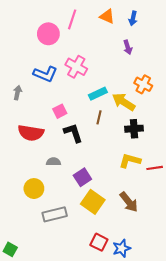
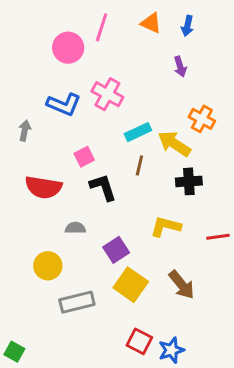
yellow L-shape: (130, 161) -> (166, 227), moved

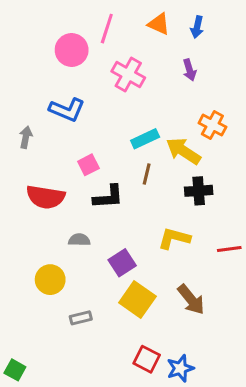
pink cross: (107, 94) -> (128, 74), moved
black L-shape: (103, 187) -> (108, 197), turned 104
gray rectangle: (77, 302) -> (81, 318), size x0.6

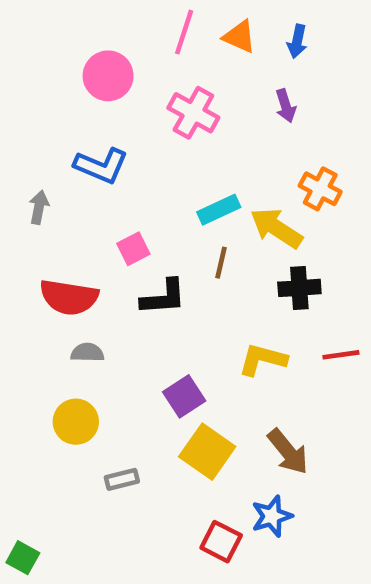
pink line: (107, 29) -> (184, 32), moved
gray semicircle: (79, 240) -> (87, 353), moved
red line: (229, 249) -> (341, 355), moved
blue star: (180, 368) -> (272, 516), moved

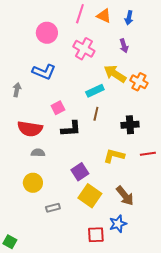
yellow arrow: (276, 228) -> (115, 74), moved
red square: (221, 542) -> (96, 235), turned -30

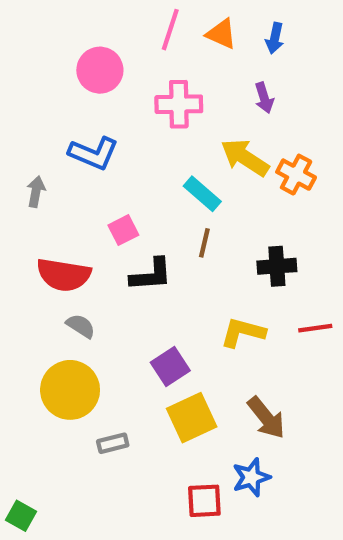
pink cross: (84, 49) -> (179, 104), turned -30
cyan rectangle: (95, 91) -> (202, 194), turned 66
gray semicircle: (38, 153) -> (81, 326), turned 32
yellow circle: (33, 183) -> (70, 390), size x1.4
yellow square: (90, 196) -> (192, 418), turned 30

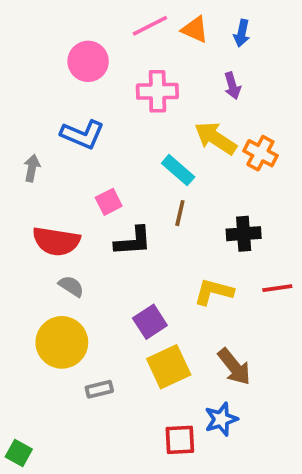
pink line: (170, 30) -> (150, 26), turned 45

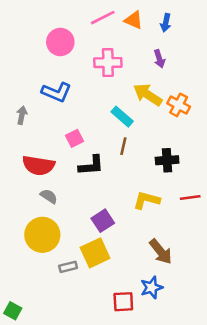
yellow square: (169, 367) -> (95, 253), moved

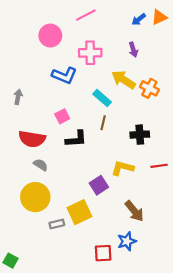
orange triangle: (134, 20) -> (159, 17), moved, turned -49
blue arrow: (166, 23) -> (139, 19), turned 40
blue L-shape: (56, 92) -> (64, 75), moved
purple square: (103, 221) -> (99, 185), moved

